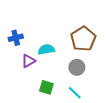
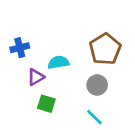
green square: (46, 87) -> (46, 104), moved

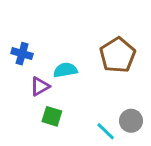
blue cross: (20, 48) -> (22, 54), turned 30
gray circle: (97, 85) -> (131, 121), moved

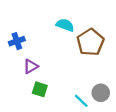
blue cross: (22, 54) -> (17, 41), turned -35
cyan semicircle: (65, 70) -> (65, 25), moved, turned 30

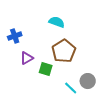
brown pentagon: (90, 42) -> (64, 51), moved
green square: (40, 89) -> (46, 69), moved

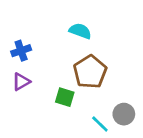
purple triangle: (27, 58) -> (21, 82), moved

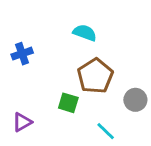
purple triangle: (21, 82) -> (22, 122), moved
gray circle: (124, 114) -> (135, 100), moved

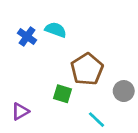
cyan semicircle: (85, 33) -> (56, 30), moved
blue cross: (22, 54) -> (27, 37), moved, turned -36

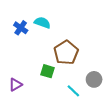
gray circle: (124, 91) -> (94, 79), moved

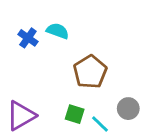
green square: (48, 71) -> (75, 114), moved
purple triangle: (15, 85) -> (21, 116), size x1.6

